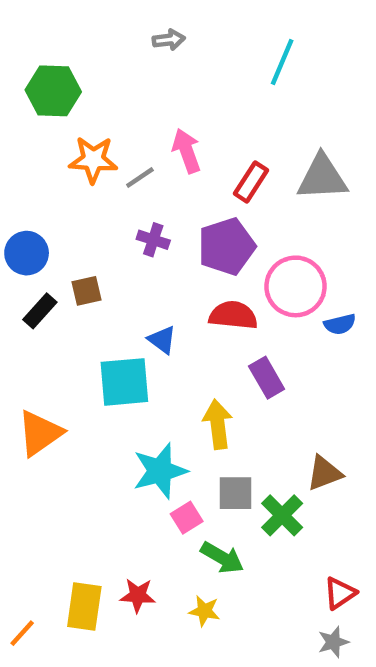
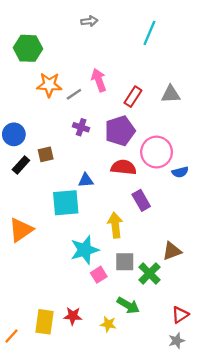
gray triangle: (322, 178) -> (171, 94), size x0.7
blue triangle: (162, 340) -> (86, 180), turned -42
green arrow: (222, 558) -> (128, 305), moved

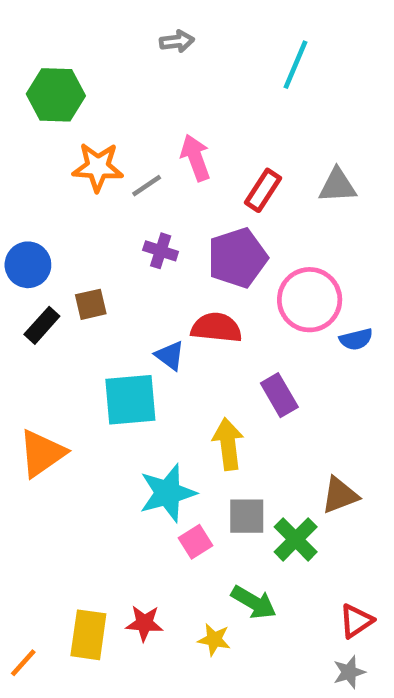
red semicircle: (124, 167) -> (216, 328), moved
blue triangle: (86, 180) -> (170, 356), turned 42

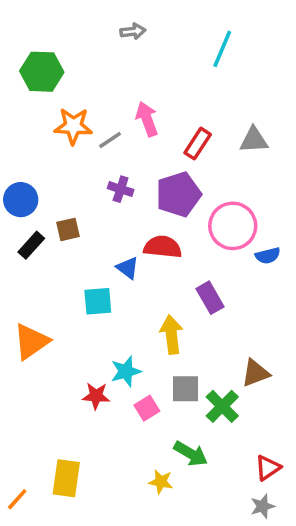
cyan square: (130, 400) -> (98, 301), size x0.7
cyan star: (168, 493) -> (126, 371), size x0.7
red star: (144, 623) -> (96, 396), moved

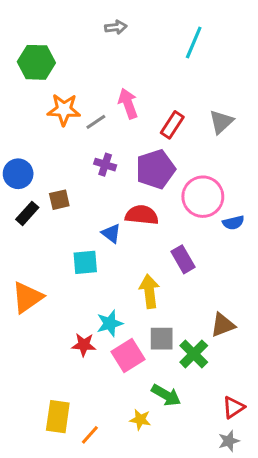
gray triangle: (254, 140) -> (221, 122), turned -40
pink square: (147, 408) -> (128, 355), size x1.5
orange line: (17, 499) -> (90, 435), moved

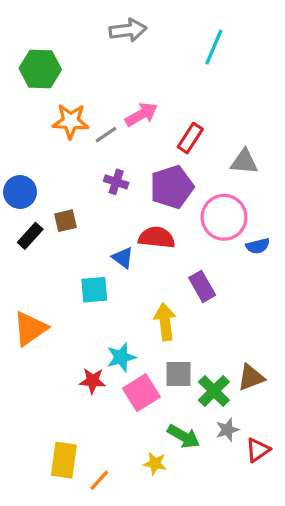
gray arrow: (116, 27) -> (128, 30), size x1.5
pink arrow: (128, 104) -> (141, 114), turned 80
gray triangle: (221, 122) -> (244, 162), moved, turned 48
brown triangle: (223, 325) -> (251, 377), moved
gray star: (229, 441) -> (227, 430), moved

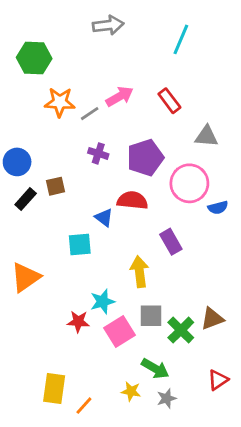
red rectangle: (190, 138) -> (169, 101), moved, turned -70
gray star: (227, 430) -> (167, 398), moved

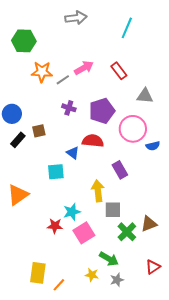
gray square: (151, 316) -> (113, 210), moved

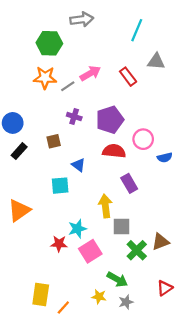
green hexagon: (24, 41) -> (49, 43), moved
gray triangle: (145, 96) -> (156, 61), moved
pink circle: (133, 129) -> (143, 139), size x0.7
brown square: (39, 131) -> (54, 141), moved
red semicircle: (93, 141) -> (114, 151), moved

